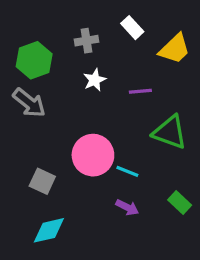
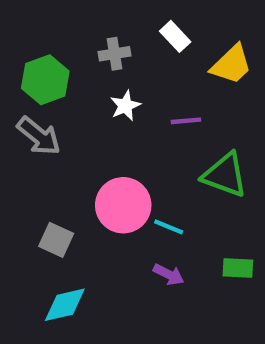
green rectangle: (180, 203) -> (238, 268), turned -40

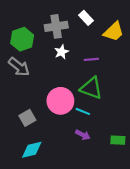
gray cross: (115, 54) -> (56, 26), size x1.5
green triangle: (225, 175) -> (91, 88), moved
gray square: (56, 240) -> (27, 118), turned 35
green rectangle: (238, 268) -> (118, 140), moved

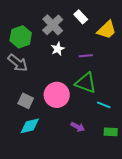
gray cross: (56, 26) -> (53, 25), turned -35
cyan line: (83, 111) -> (104, 105), moved
gray square: (27, 118) -> (26, 101), moved, turned -35
cyan diamond: (32, 150) -> (30, 126), moved

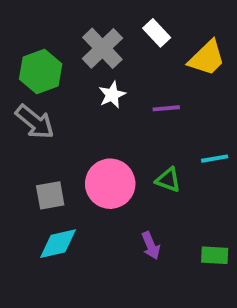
green triangle: (86, 83) -> (168, 180), moved, size x0.6
gray square: (26, 101) -> (50, 195), turned -35
cyan line: (104, 105) -> (215, 159), moved, turned -32
purple arrow: (78, 127) -> (151, 246), turned 40

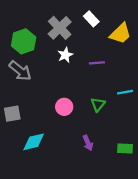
green triangle: (168, 180) -> (98, 105), turned 49
pink circle: (110, 184) -> (64, 107), size x0.6
gray square: (50, 195) -> (12, 114), moved

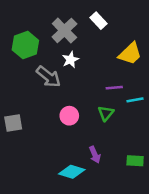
yellow trapezoid: (121, 34) -> (130, 54), moved
purple line: (97, 63) -> (114, 88), moved
gray arrow: (20, 71) -> (49, 77), moved
cyan diamond: (34, 142) -> (72, 172), moved, turned 30

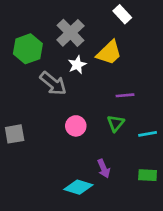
white rectangle: (98, 21) -> (122, 14), moved
yellow trapezoid: (130, 54) -> (109, 53), moved
cyan line: (135, 100) -> (148, 134), moved

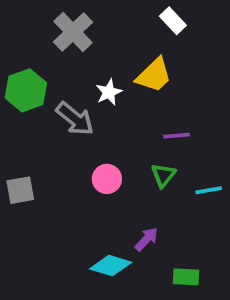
gray cross: (70, 33) -> (73, 32), moved
green hexagon: (28, 49) -> (26, 90), moved
purple arrow: (104, 168) -> (146, 239), turned -114
green rectangle: (148, 175) -> (186, 277), moved

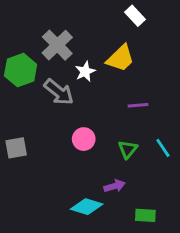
gray cross: (73, 32) -> (57, 45), moved
green triangle: (163, 175) -> (128, 149), moved
cyan line: (209, 190) -> (163, 148), turned 66
purple arrow: (146, 239) -> (115, 186), turned 30

